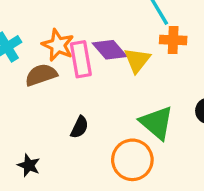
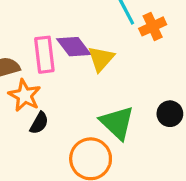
orange cross: (173, 40) -> (153, 26), moved, turned -30
orange star: (58, 45) -> (25, 95), moved

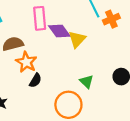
pink rectangle: (44, 55) -> (40, 18), moved
green triangle: (117, 123) -> (87, 82), size x0.6

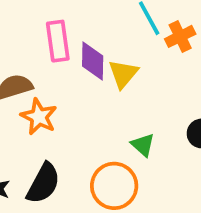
purple diamond: (59, 31) -> (93, 61), turned 40
black semicircle: (35, 80) -> (43, 183), moved, size x1.6

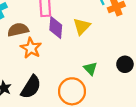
purple diamond: (93, 61) -> (56, 28), moved

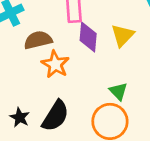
green triangle: (90, 69) -> (118, 91), moved

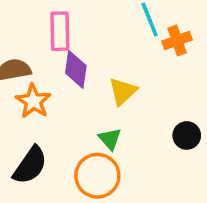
yellow triangle: (123, 35) -> (123, 91), moved

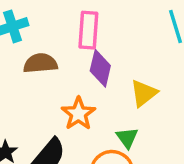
orange star: (33, 101) -> (78, 114), moved

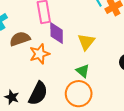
orange star: (78, 114) -> (39, 54), moved, turned 30

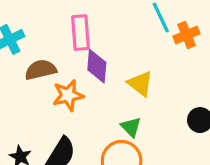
yellow triangle: (86, 42) -> (140, 84), turned -36

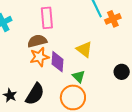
purple diamond: (97, 66) -> (57, 62), moved
brown semicircle: (41, 70) -> (37, 41), moved

